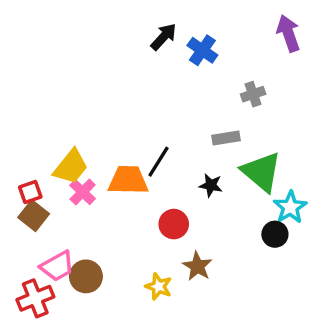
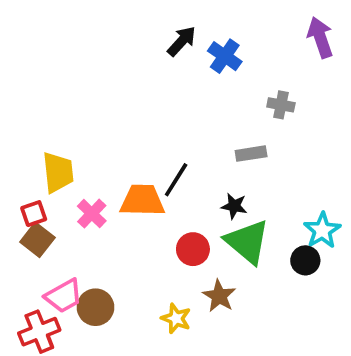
gray cross: (253, 94) -> (281, 105), turned 30
yellow trapezoid: (71, 167) -> (58, 172), moved, turned -45
green triangle: (261, 172) -> (247, 242), moved

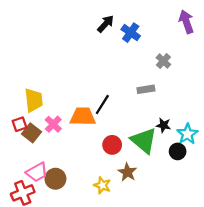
gray cross: (281, 105) -> (163, 61), turned 32
black star: (234, 206) -> (163, 125), moved
brown square: (37, 240) -> (31, 133), moved

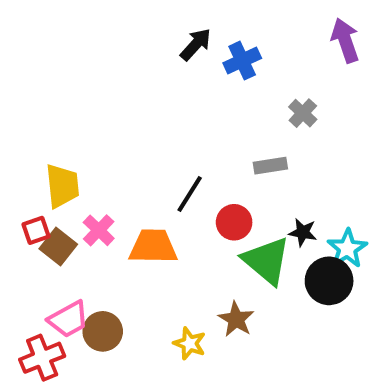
blue cross: (131, 33) -> (242, 61), turned 30
orange trapezoid: (83, 117) -> (153, 247), moved
red circle: (112, 145) -> (234, 222), moved
black circle: (178, 151) -> (329, 281), size x1.5

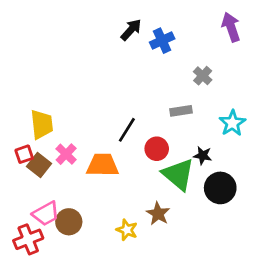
cyan star: (347, 249) -> (232, 123), moved

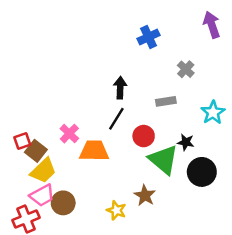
black arrow: (131, 30) -> (120, 88), moved, turned -40
yellow trapezoid: (42, 124) -> (43, 171), moved, turned 52
pink cross: (66, 154) -> (69, 134), moved

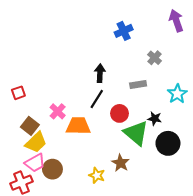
red square: (22, 141) -> (18, 93), moved

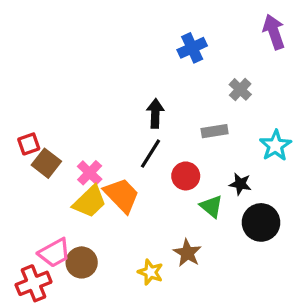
brown square: (30, 126) -> (46, 163), moved
orange trapezoid: (78, 126) -> (122, 195), turned 45
green triangle: (136, 133) -> (211, 206), size x0.6
yellow trapezoid: (36, 142) -> (90, 202), moved

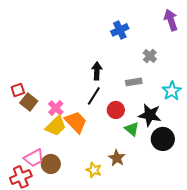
black star: (240, 184) -> (150, 115), size x1.6

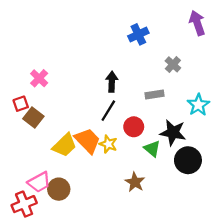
pink cross: (56, 108) -> (39, 78), moved
yellow star: (94, 170) -> (108, 144), moved

